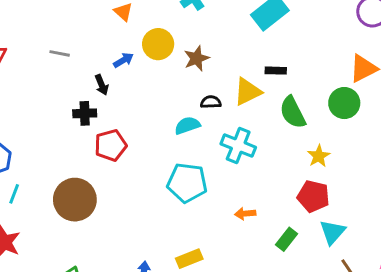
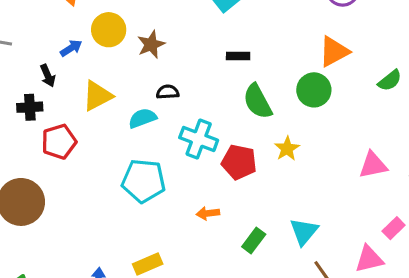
yellow triangle: (248, 92) -> (97, 96), moved
red pentagon: (313, 196) -> (239, 162), moved

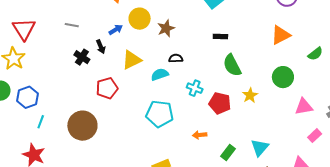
green circle: (314, 90) -> (283, 77), moved
black cross: (30, 107) -> (82, 57), moved, turned 35
cyan cross: (199, 139) -> (195, 88), size x0.7
pink rectangle: (394, 228) -> (315, 136), moved

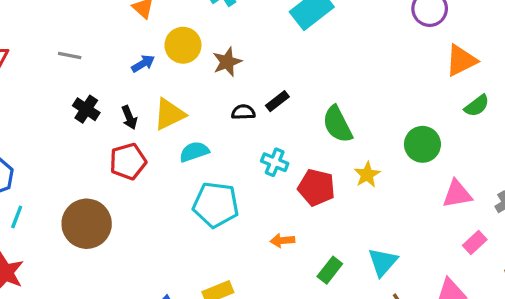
orange triangle: (281, 35) -> (461, 60), moved
black rectangle: (220, 37) -> (277, 101), moved, turned -40
black arrow: (101, 47) -> (129, 117), moved
cyan semicircle: (160, 74) -> (194, 152), moved

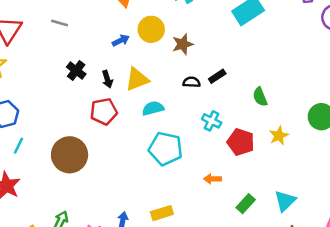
gray line: (70, 56) -> (60, 23), moved
green semicircle: (337, 124) -> (260, 97), size x0.7

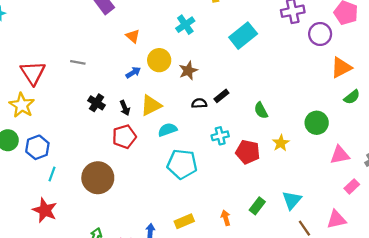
cyan cross: (212, 121) -> (220, 136), turned -35
orange arrow: (213, 179) -> (226, 218), moved, turned 80

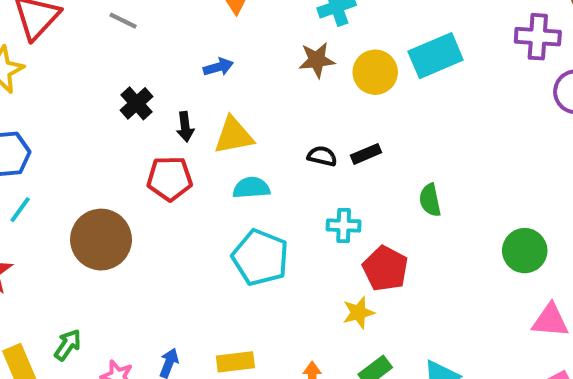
yellow circle: (159, 60) -> (375, 72), moved
brown star: (188, 71) -> (317, 60), moved
yellow star: (281, 143) -> (358, 313), moved

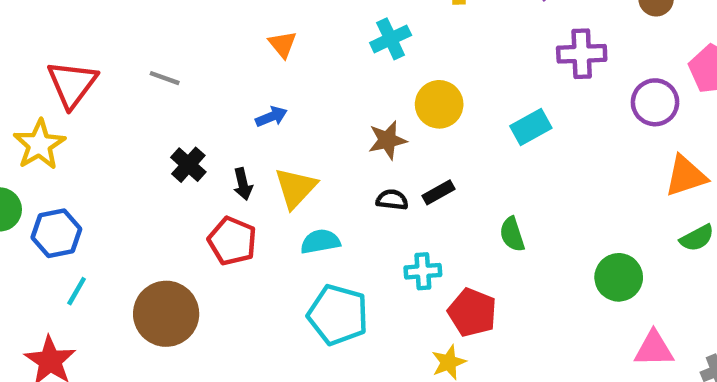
purple cross: (538, 37) -> (582, 54), moved
cyan rectangle: (436, 56) -> (531, 127), moved, size x0.7
brown star: (317, 60) -> (387, 140), moved
yellow triangle: (234, 136) -> (296, 188), turned -30
red pentagon: (170, 179) -> (232, 241), turned 30

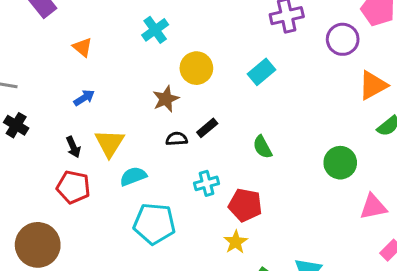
black cross: (188, 165) -> (16, 125), moved

